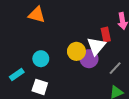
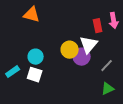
red rectangle: (106, 35) -> (98, 26), moved
white square: (40, 87) -> (35, 75), moved

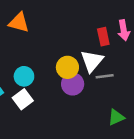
purple circle: (82, 57) -> (73, 84), moved
gray line: (107, 66) -> (105, 76), moved, turned 40
white square: (35, 75) -> (23, 99), turned 35

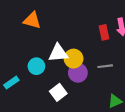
white triangle: (92, 61) -> (58, 53), moved, turned 45
white square: (23, 99) -> (58, 92), moved

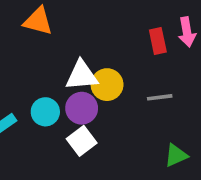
cyan circle: (36, 66) -> (45, 112), moved
purple circle: (78, 73) -> (82, 108), moved

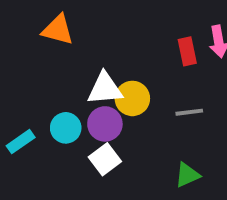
green triangle: (176, 155) -> (187, 175), moved

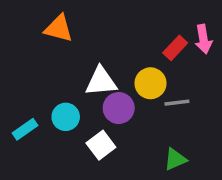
red rectangle: (187, 51) -> (175, 48), turned 55
yellow circle: (132, 98) -> (150, 83), moved
purple circle: (105, 124) -> (119, 108), moved

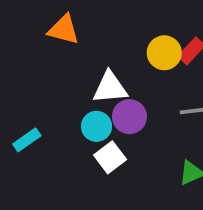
yellow circle: (150, 83) -> (164, 53), moved
cyan circle: (66, 117) -> (97, 126), moved

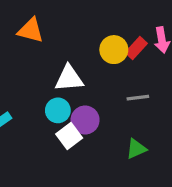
purple circle: (129, 117) -> (85, 120), moved

